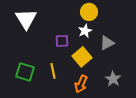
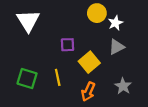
white star: (85, 31) -> (115, 23), moved

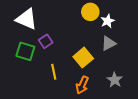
white triangle: (28, 21) -> (26, 19), turned -35
purple square: (67, 45) -> (46, 41), moved, turned -32
green square: (27, 79) -> (25, 51), moved

